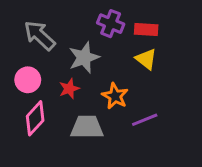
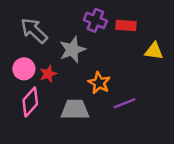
yellow triangle: (146, 59) -> (154, 51), moved, turned -30
red star: (69, 89) -> (48, 74), moved

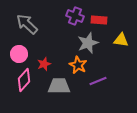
gray star: (72, 50) -> (88, 43), moved
red star: (48, 74) -> (44, 64), moved

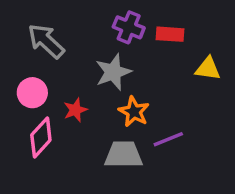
gray star: (88, 43) -> (113, 72), moved
gray trapezoid: (59, 86) -> (124, 155), moved

